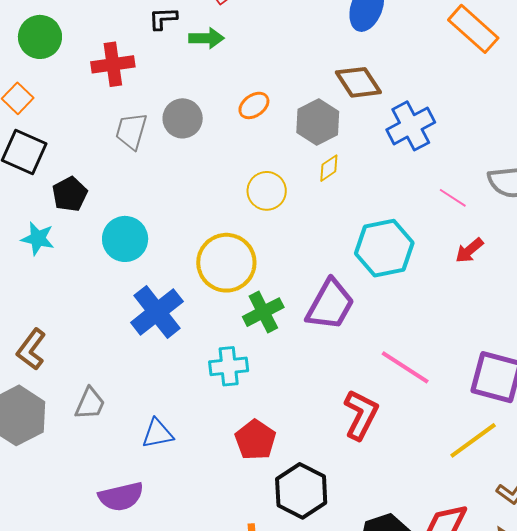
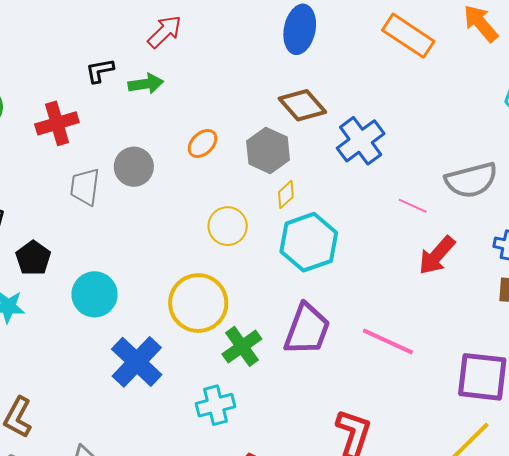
cyan hexagon: (384, 248) -> (309, 242), moved
red arrow: (469, 250) -> (437, 255), size x1.4
pink line: (405, 367) -> (388, 342), moved

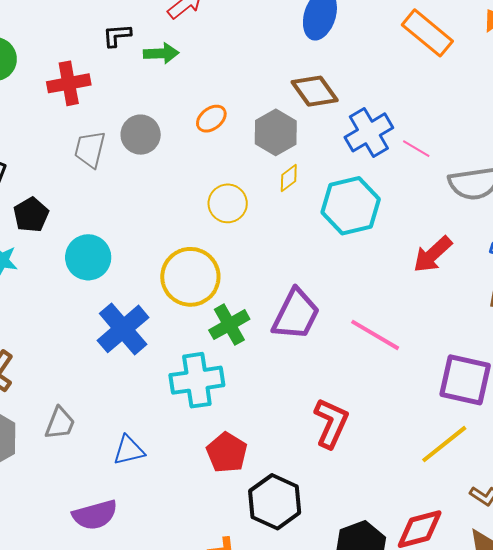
pink line: (413, 206) -> (416, 149), moved
cyan hexagon: (309, 242) -> (351, 206), moved
cyan cross: (215, 405) -> (197, 380), size x1.4

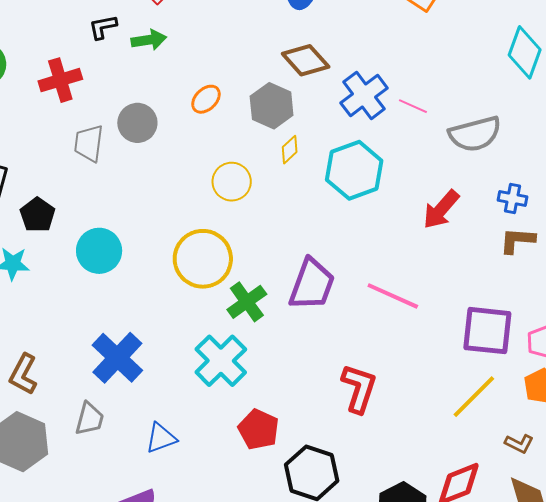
blue cross: (123, 329) -> (117, 358), moved
cyan cross: (197, 380) -> (221, 361), turned -30

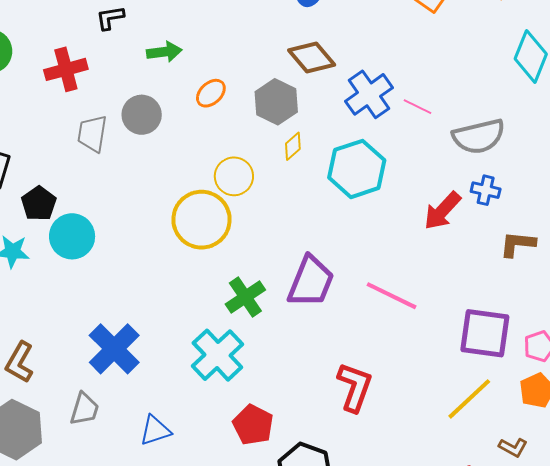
green arrow: (149, 40) -> (164, 52), moved
blue cross: (512, 199) -> (486, 190), moved
cyan circle: (99, 251) -> (72, 236), moved
yellow circle: (203, 259) -> (201, 220), moved

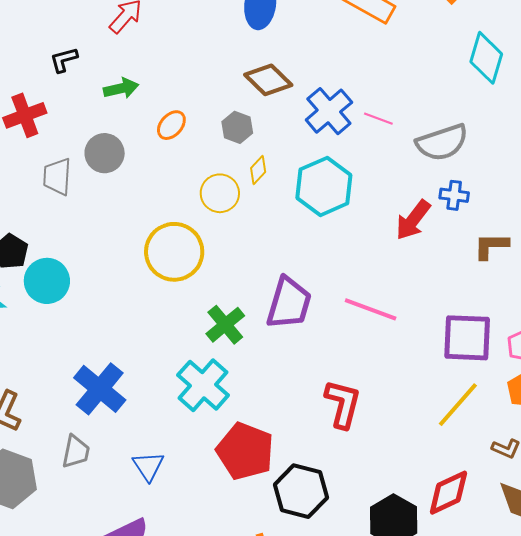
gray hexagon: (276, 102) -> (237, 127), size x0.7
yellow circle: (234, 176) -> (220, 193), moved
red pentagon: (253, 425) -> (245, 451), size x1.4
blue triangle: (155, 430) -> (148, 466), turned -40

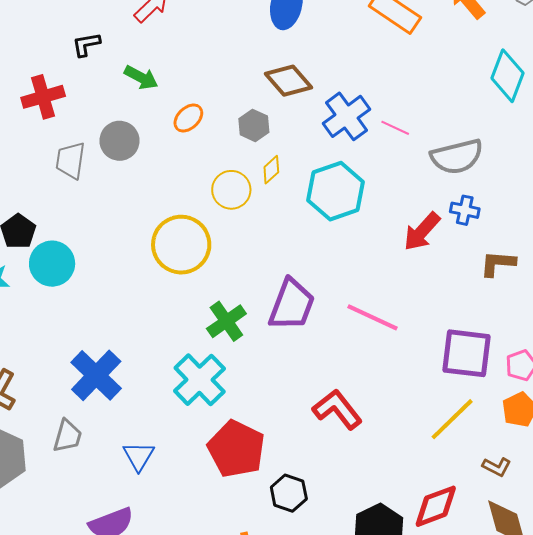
green arrow: (121, 88) -> (141, 77), turned 36
red L-shape: (343, 404) -> (337, 409), turned -57
black hexagon: (301, 491) -> (289, 493), size x0.7

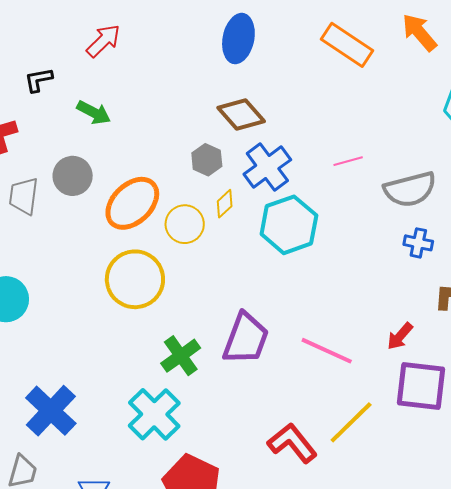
blue cross: (347, 116) -> (267, 167), moved
orange ellipse: (188, 118) -> (132, 203), moved, size x1.8
pink line: (395, 128) -> (348, 161), turned -40
red arrow: (422, 232) -> (400, 336), moved, size x0.7
yellow line: (452, 419) -> (351, 422), moved

